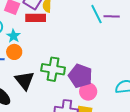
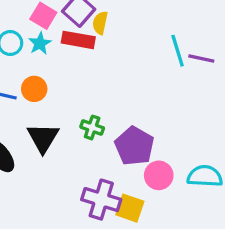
cyan star: (13, 36) -> (40, 43), moved
green cross: (53, 69) -> (92, 127), size x0.6
pink circle: (88, 92) -> (159, 175), moved

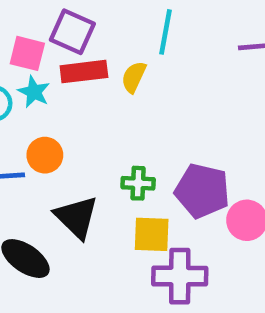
yellow semicircle: (100, 23) -> (134, 77), moved, turned 30
cyan line: (178, 51) -> (165, 32), moved, turned 44
yellow square: (130, 208) -> (152, 234), moved

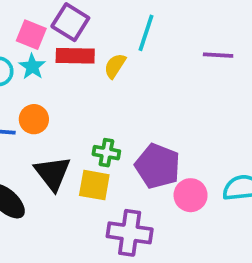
yellow square: (152, 234) -> (94, 185), moved

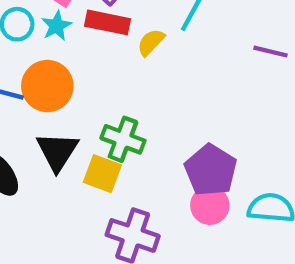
orange circle: (34, 119) -> (47, 86), size x1.5
green cross: (106, 153) -> (123, 139), size x1.4
purple pentagon: (158, 166) -> (211, 170), moved

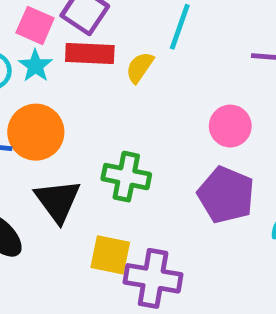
yellow square: (102, 174) -> (110, 255), moved
pink circle: (210, 205) -> (230, 126), moved

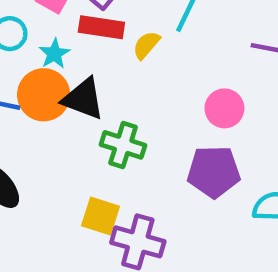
cyan star: (35, 66) -> (54, 54), moved
purple pentagon: (226, 195) -> (214, 172), turned -30
black triangle: (58, 201) -> (83, 99), moved, turned -39

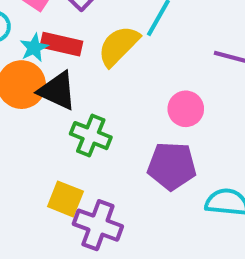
red rectangle: (101, 27) -> (61, 44), moved
yellow semicircle: (146, 45) -> (119, 46), size x1.6

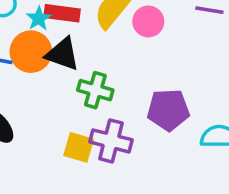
pink circle: (186, 109) -> (148, 21), moved
purple cross: (98, 225) -> (111, 141), moved

